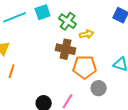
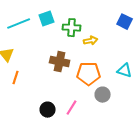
green cross: (68, 21) -> (72, 28), turned -30
brown cross: (66, 49) -> (60, 62), moved

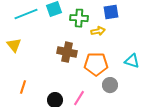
blue square: (125, 22) -> (111, 12), moved, turned -35
orange line: (16, 78) -> (23, 87), moved

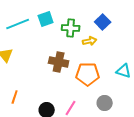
blue square: (111, 12) -> (103, 22), turned -35
gray circle: (110, 85) -> (105, 103), moved

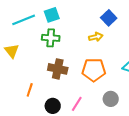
green cross: (71, 28) -> (51, 38), moved
brown cross: (59, 62) -> (58, 69), moved
orange line: (15, 97) -> (30, 90), moved

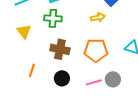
yellow triangle: (12, 51) -> (24, 31), moved
pink line: (77, 104) -> (94, 82), moved, turned 42
black circle: (53, 106) -> (62, 78), moved

